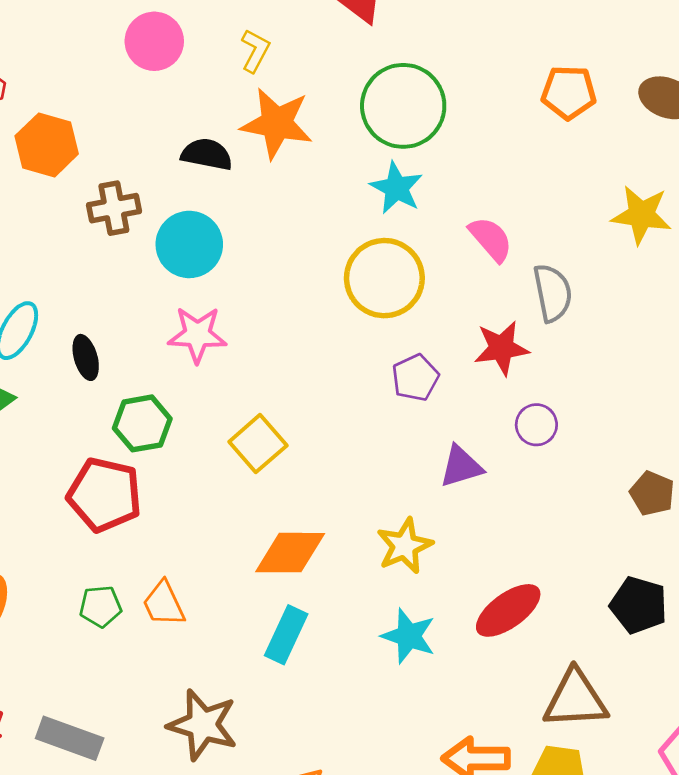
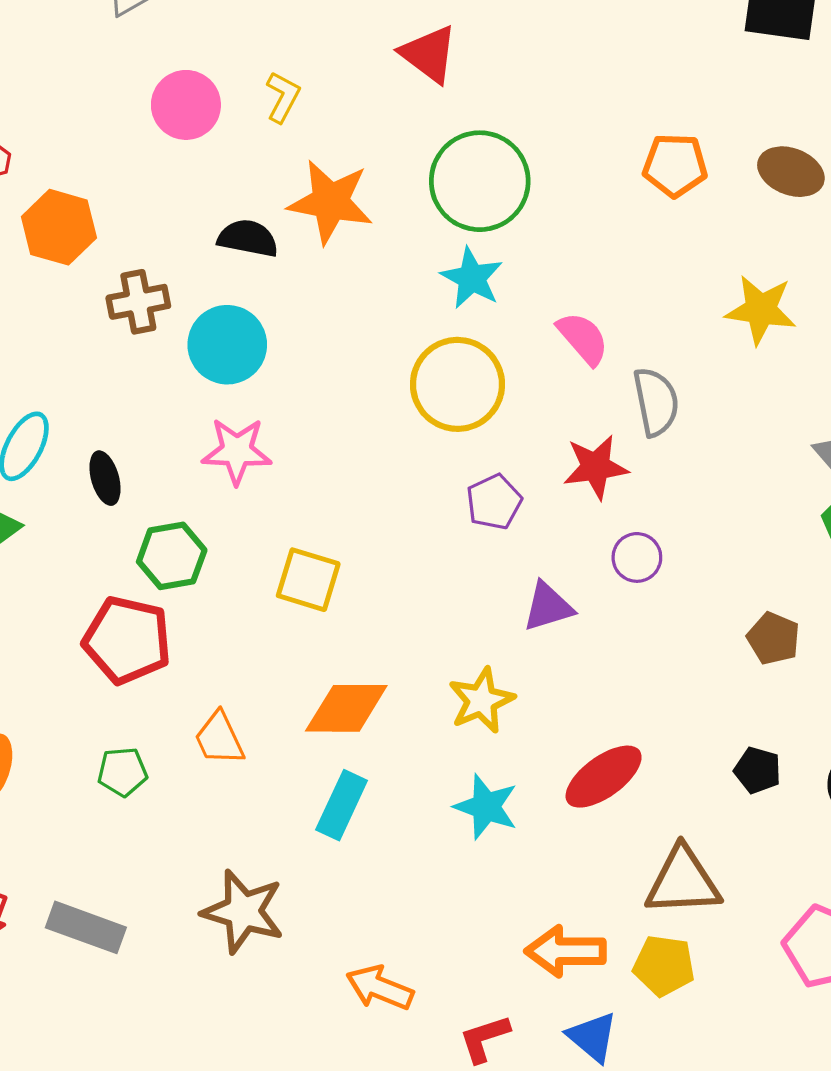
yellow L-shape: (255, 51) -> (283, 97), moved
yellow square: (258, 444) -> (308, 580), turned -32
orange trapezoid: (164, 604) -> (219, 738), moved
black pentagon: (639, 605) -> (758, 770), size x0.7

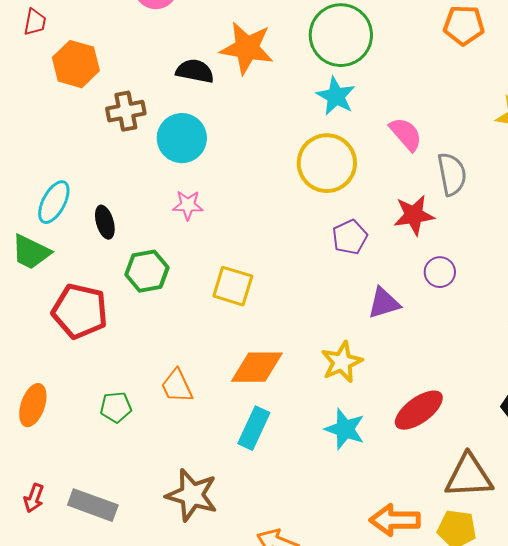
pink star: (237, 451) -> (188, 205), size x0.7
red pentagon: (127, 640) -> (80, 311), moved

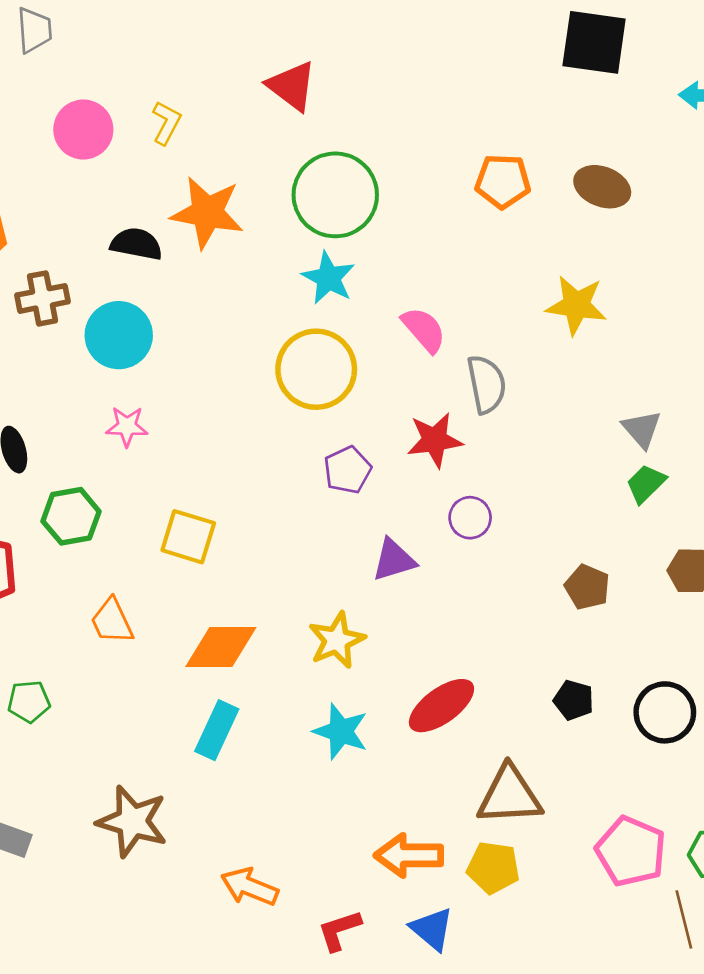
orange trapezoid: (177, 386) -> (112, 621), moved

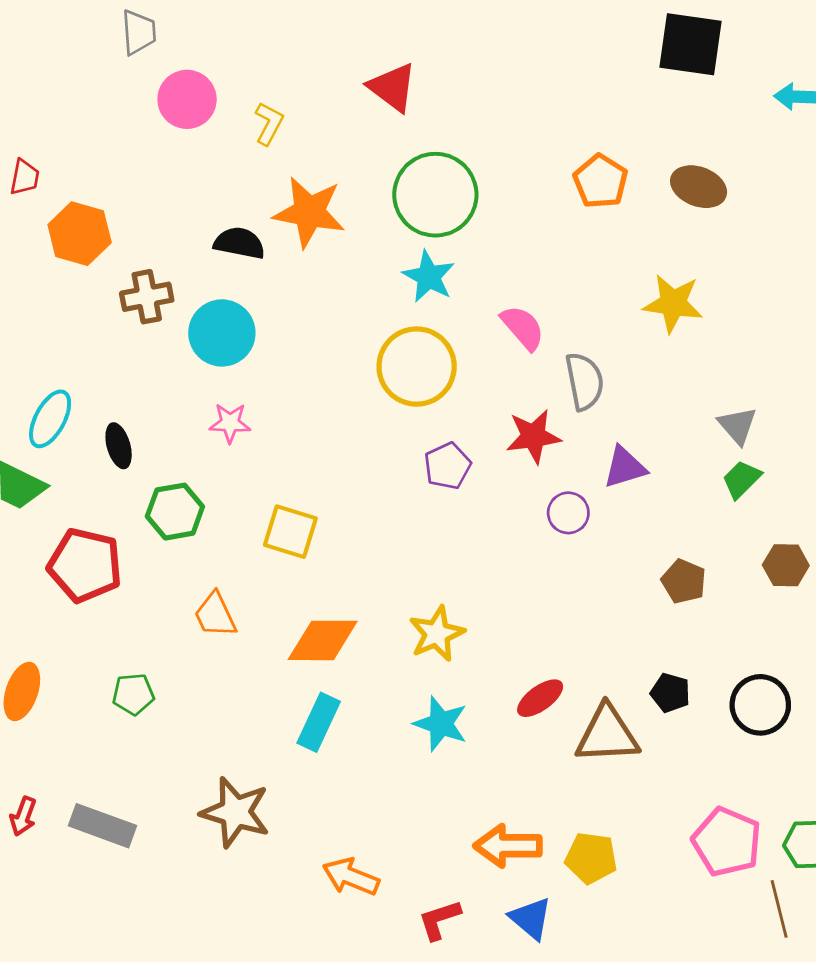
pink circle: (83, 130) -> (187, 99), moved
orange pentagon: (503, 181) -> (601, 181), turned 30
purple triangle: (394, 560) -> (625, 467), moved
red ellipse: (441, 706) -> (540, 698), size x0.7
brown triangle: (510, 795) -> (607, 734), moved

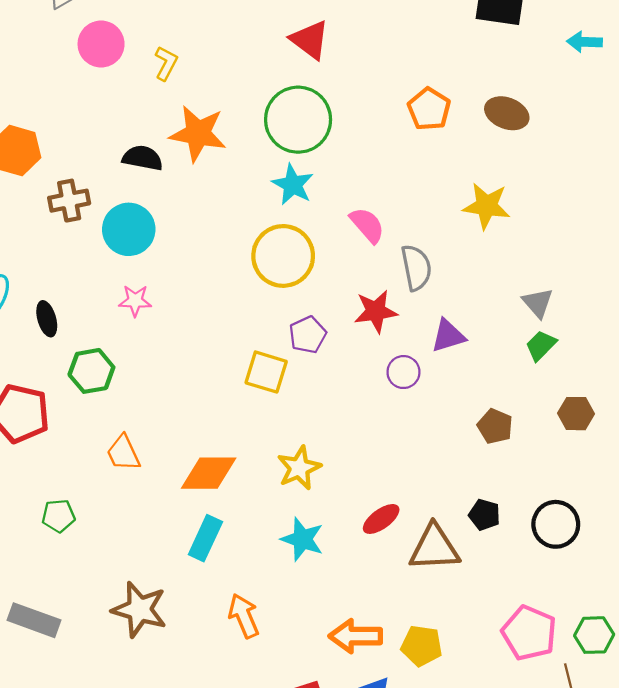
red triangle: (392, 87) -> (310, 40), moved
yellow square: (290, 532) -> (266, 372), moved
orange arrow: (351, 877) -> (244, 616), moved, turned 45

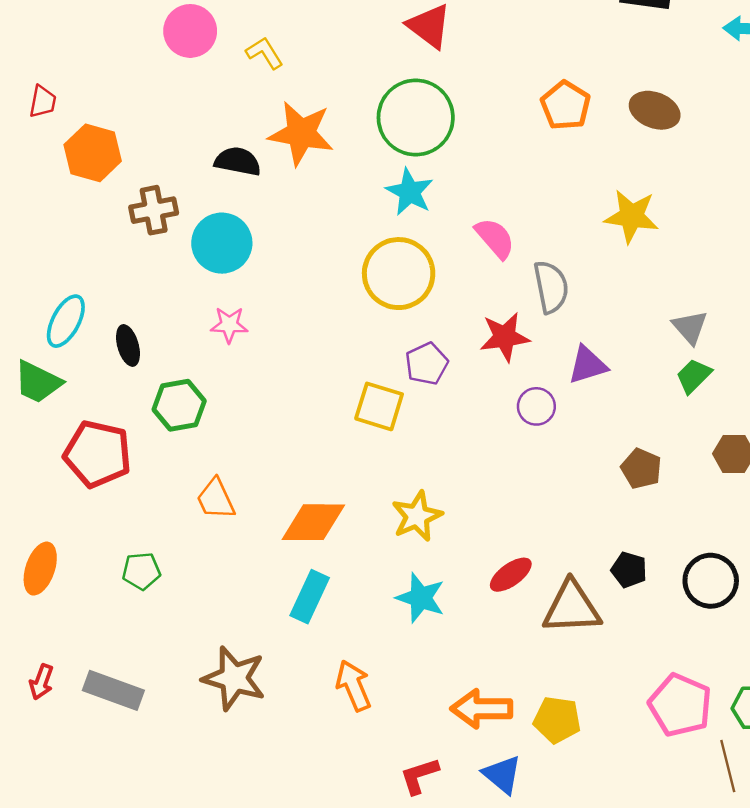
yellow L-shape: (166, 63) -> (265, 53), turned -60

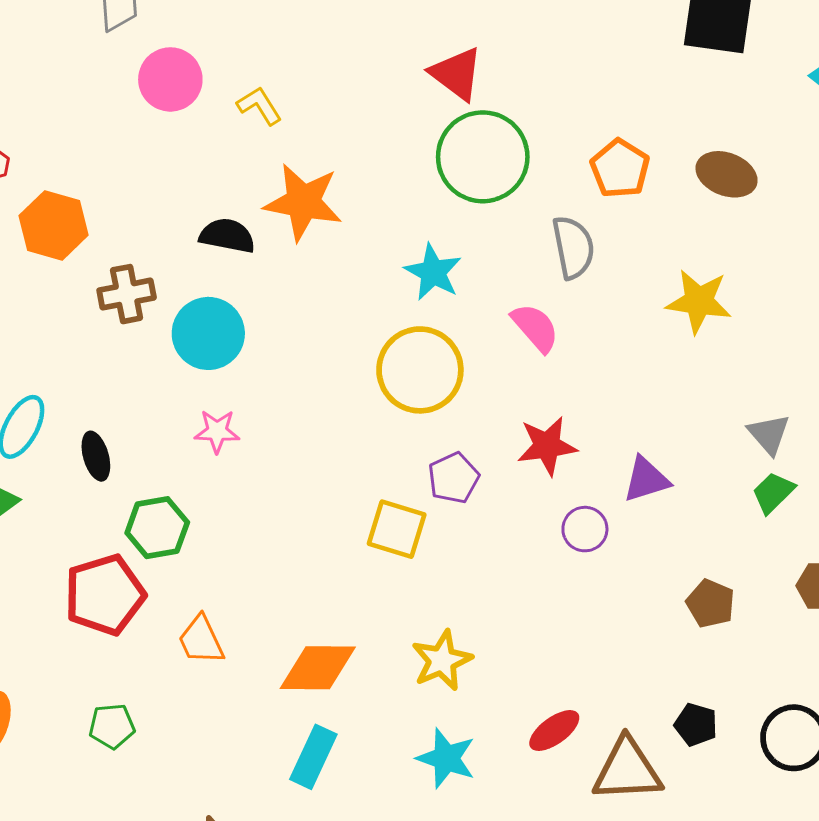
green circle: (416, 118) -> (483, 157), moved
gray semicircle: (551, 287) -> (573, 247), moved
red pentagon: (98, 454) -> (105, 595), moved, turned -30

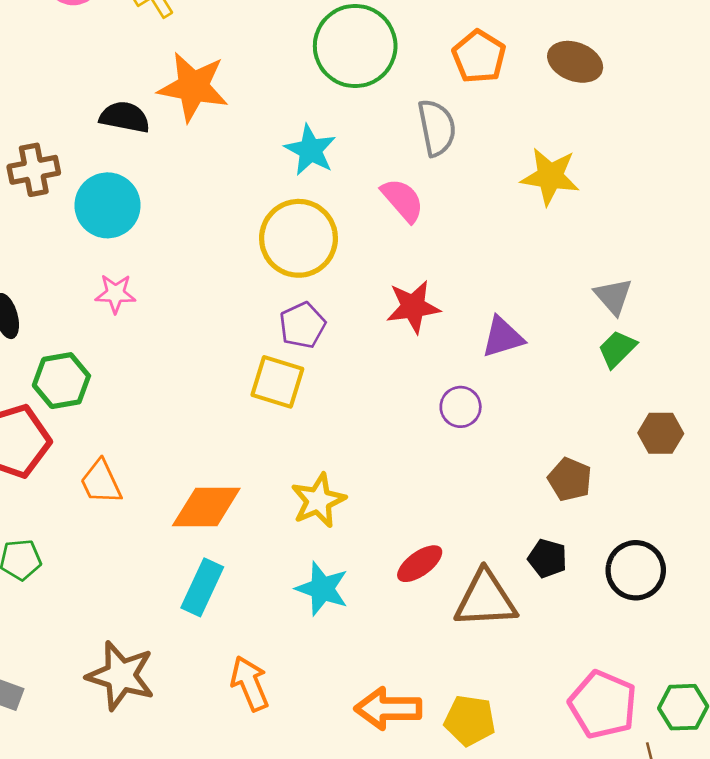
purple pentagon: (454, 478) -> (302, 325), moved
purple circle: (585, 529) -> (461, 407), moved
brown pentagon: (710, 604) -> (570, 479), moved

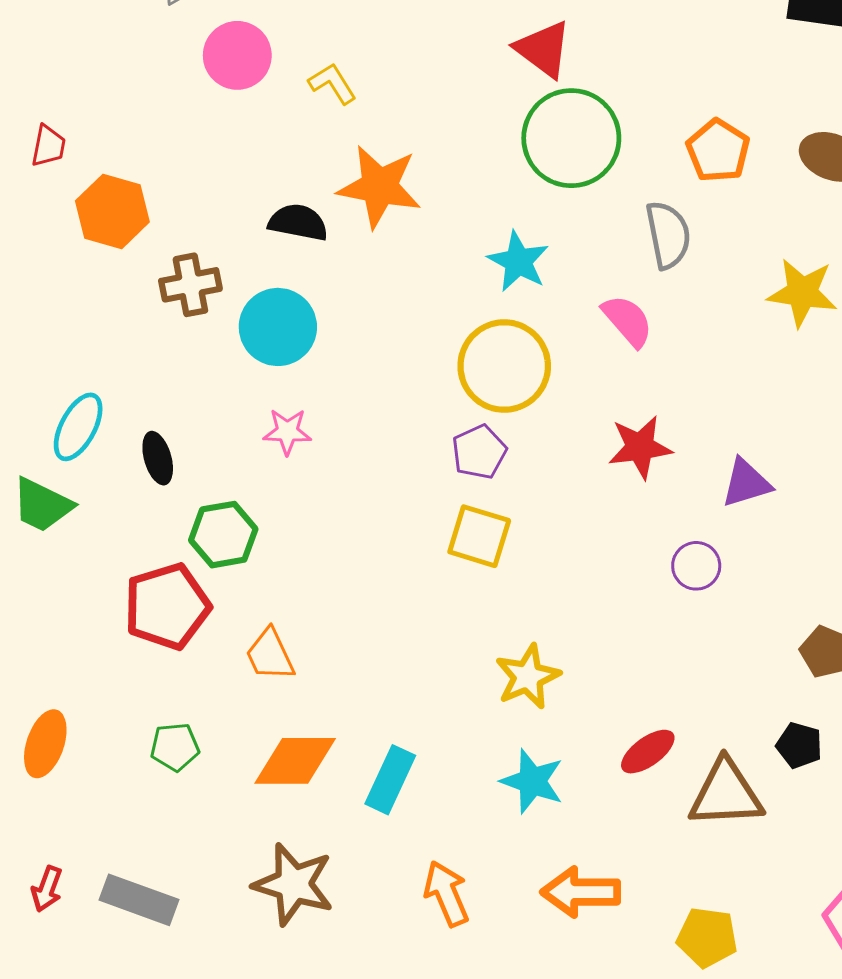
purple pentagon: (302, 325) -> (479, 452), moved
orange diamond: (206, 507) -> (295, 761), moved
orange arrow: (388, 709) -> (581, 892), moved

